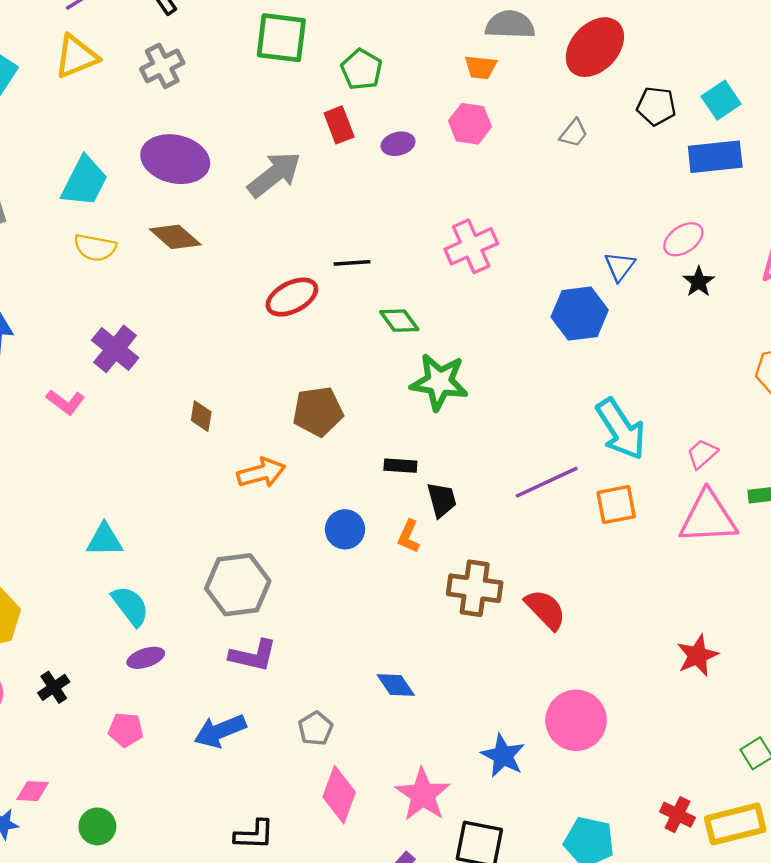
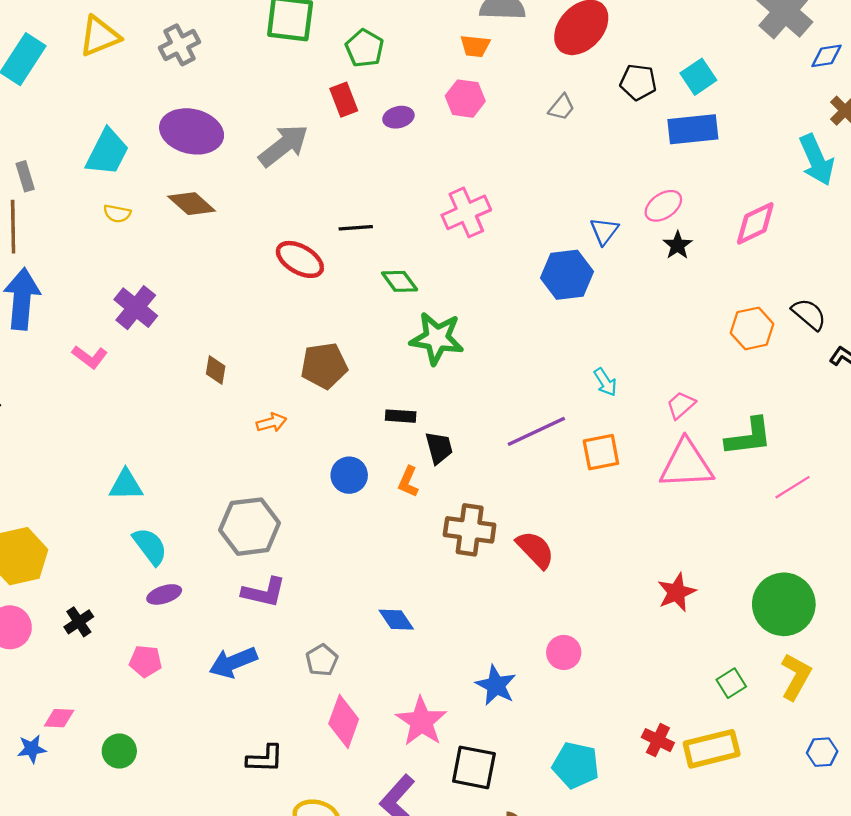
yellow semicircle: (95, 248) -> (117, 214), size x0.7
red ellipse: (292, 297) -> (300, 259), turned 57
cyan arrow: (621, 429) -> (605, 382), size x0.5
orange arrow: (261, 473) -> (271, 423), size x0.7
pink circle: (576, 720) -> (564, 652), size x0.6

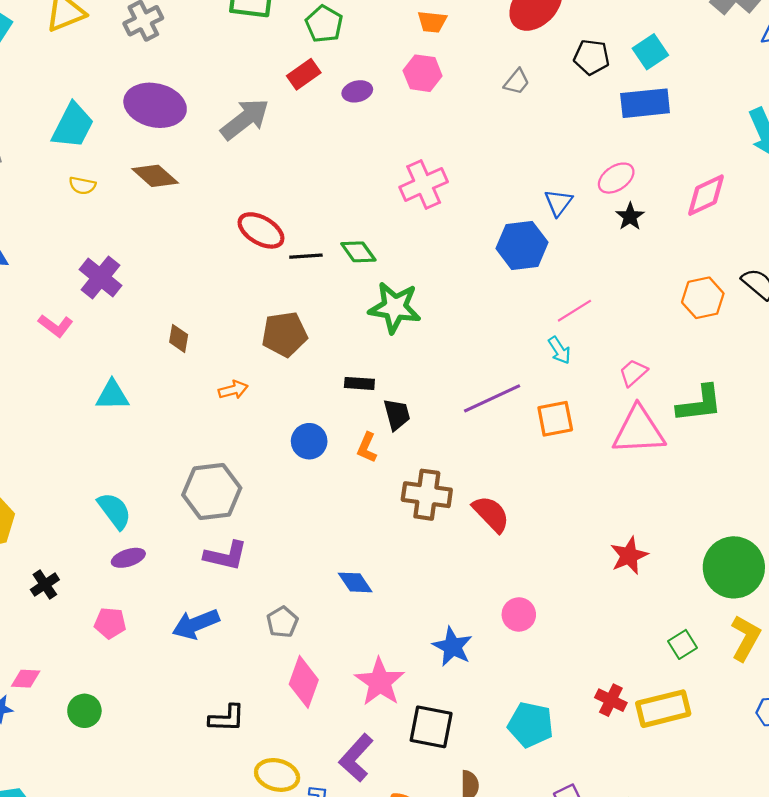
red rectangle: (344, 100) -> (304, 74), turned 76
black line: (356, 228) -> (306, 256), moved
cyan triangle: (126, 485) -> (112, 395), moved
pink line: (793, 487) -> (574, 311), moved

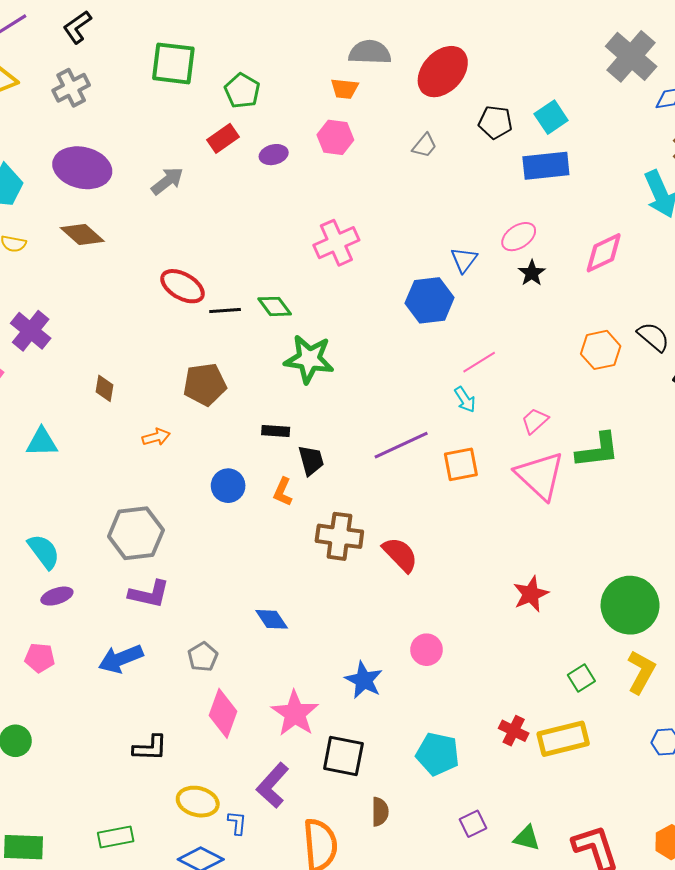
gray arrow: (245, 119) -> (167, 181), size x0.7
pink triangle: (639, 430) -> (540, 476), turned 46

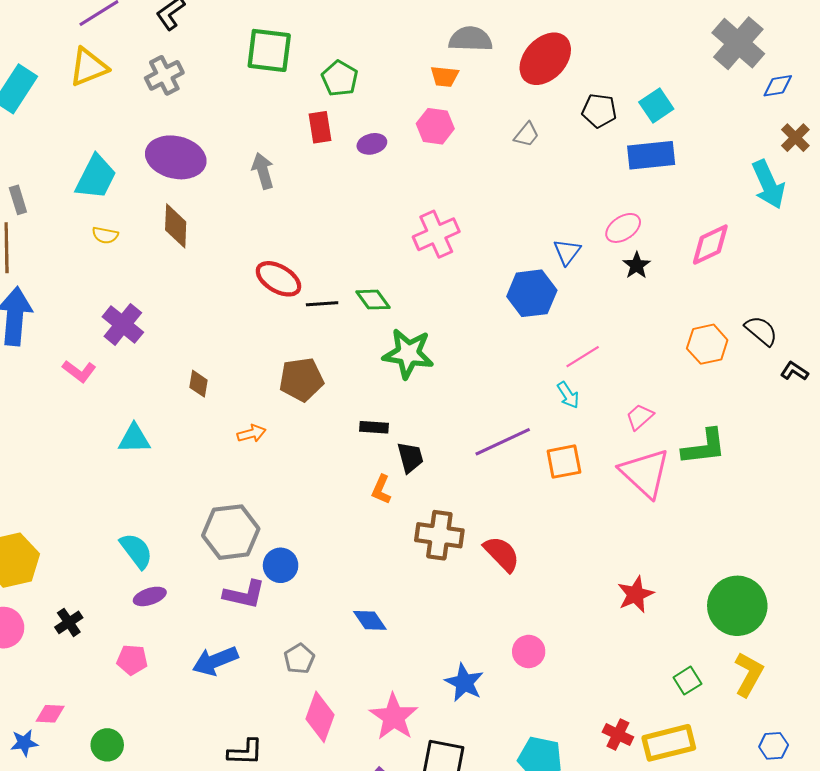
red rectangle: (223, 138) -> (320, 127), turned -64
gray arrow: (167, 181) -> (263, 171), turned -68
brown diamond: (82, 235) -> (176, 226), turned 51
blue circle: (228, 486) -> (281, 565), moved

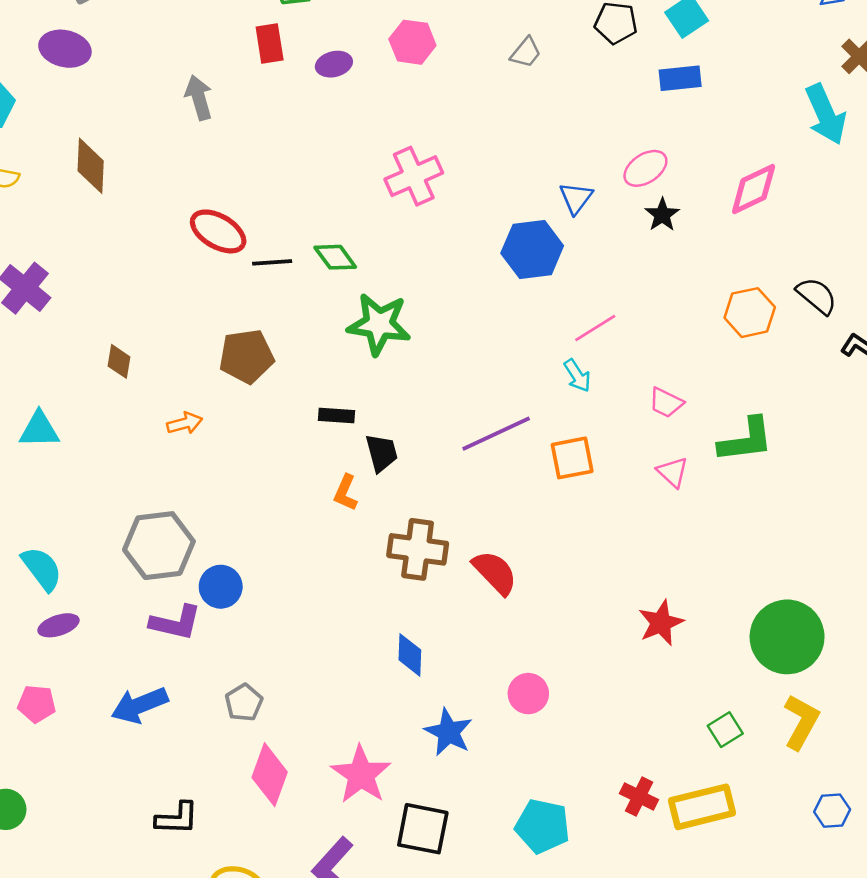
blue rectangle: (651, 155) -> (680, 78), size x0.7
purple ellipse: (176, 157) -> (65, 49), moved, size x0.7
pink trapezoid: (640, 417) -> (666, 403), turned -112
pink triangle: (645, 473) -> (672, 472), size x0.5
blue diamond: (370, 620) -> (410, 655), moved, turned 36

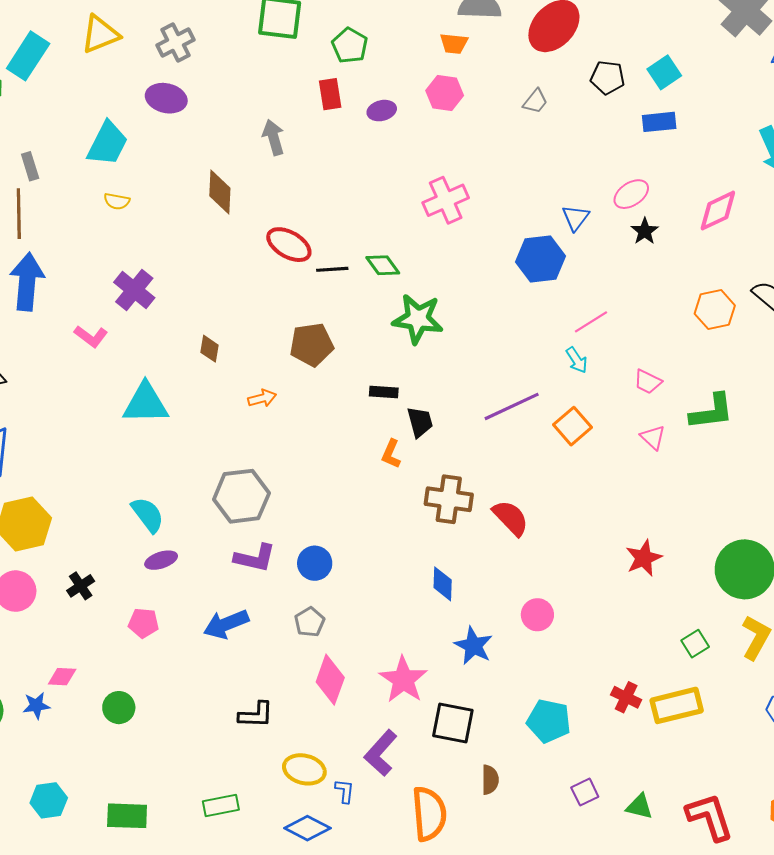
brown diamond: (91, 166) -> (220, 192), moved
cyan triangle: (39, 430) -> (146, 403), size x1.4
orange square: (572, 458) -> (572, 426), turned -30
blue circle: (221, 587) -> (315, 563), moved

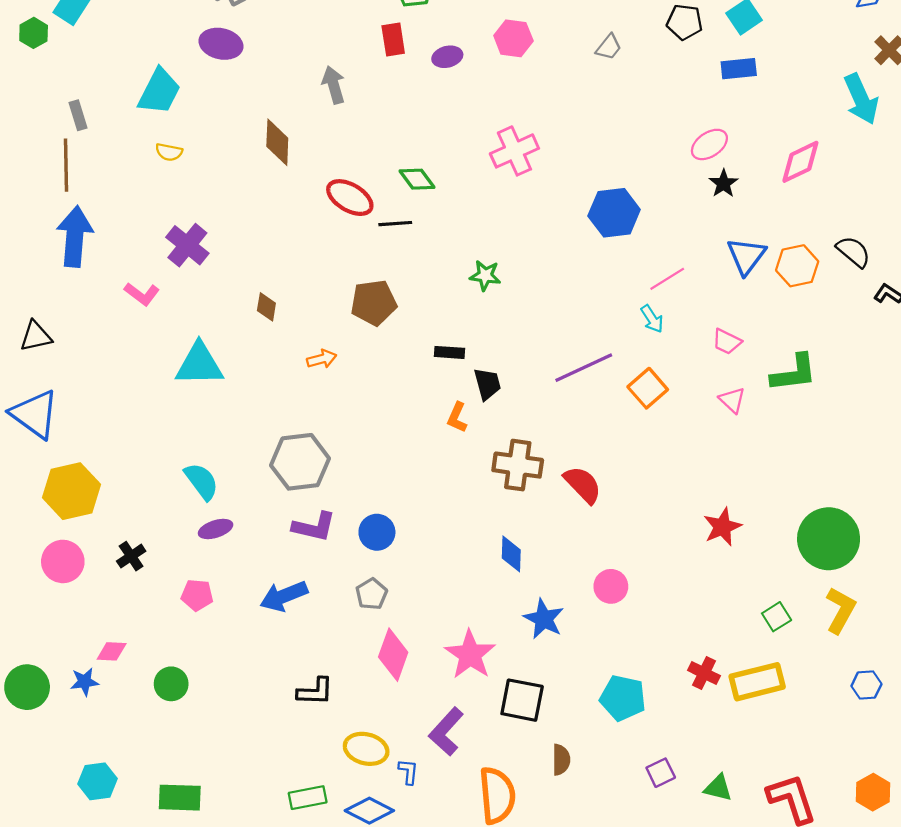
blue triangle: (576, 218) -> (746, 256), moved, size x1.4
green diamond: (383, 265) -> (417, 179), moved
green star: (418, 319) -> (485, 276), size x0.6
green rectangle: (221, 806) -> (308, 798), moved

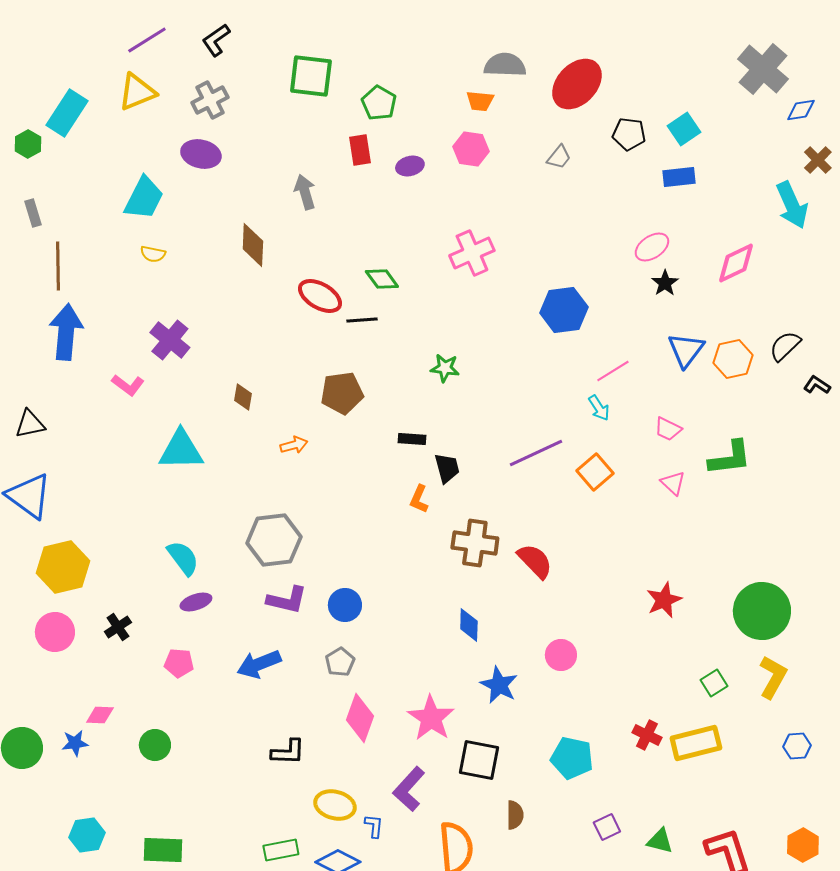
gray rectangle: (78, 115) -> (33, 213), moved
black semicircle: (853, 252) -> (785, 346), turned -84

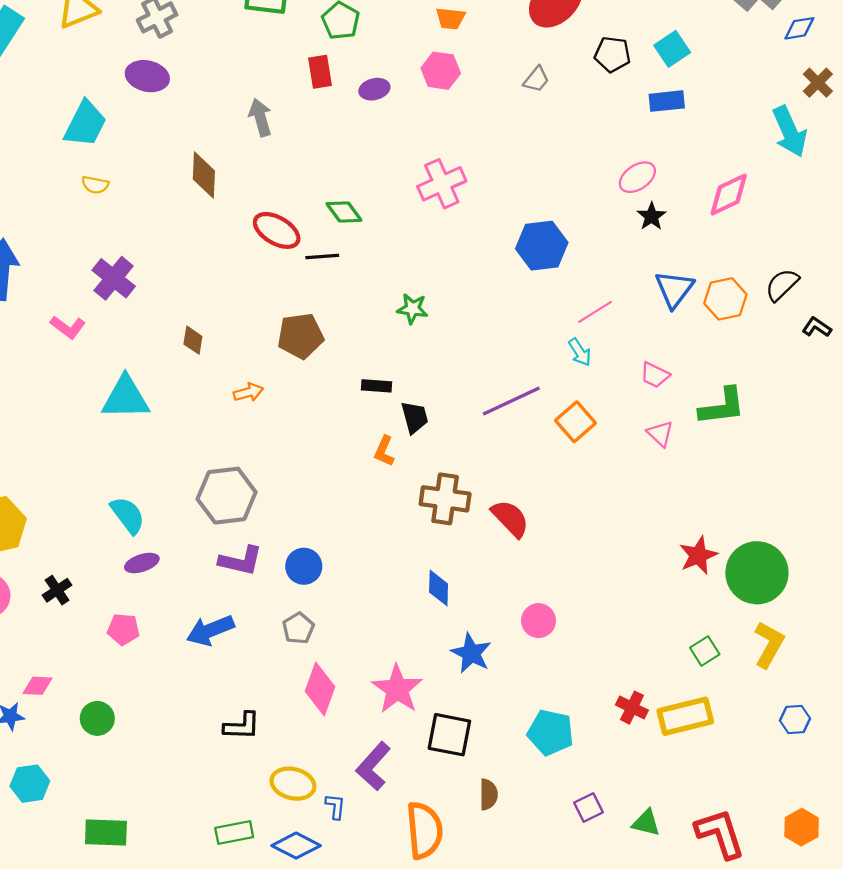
red star: (664, 600) -> (698, 555), moved
cyan hexagon: (87, 835) -> (30, 784), moved

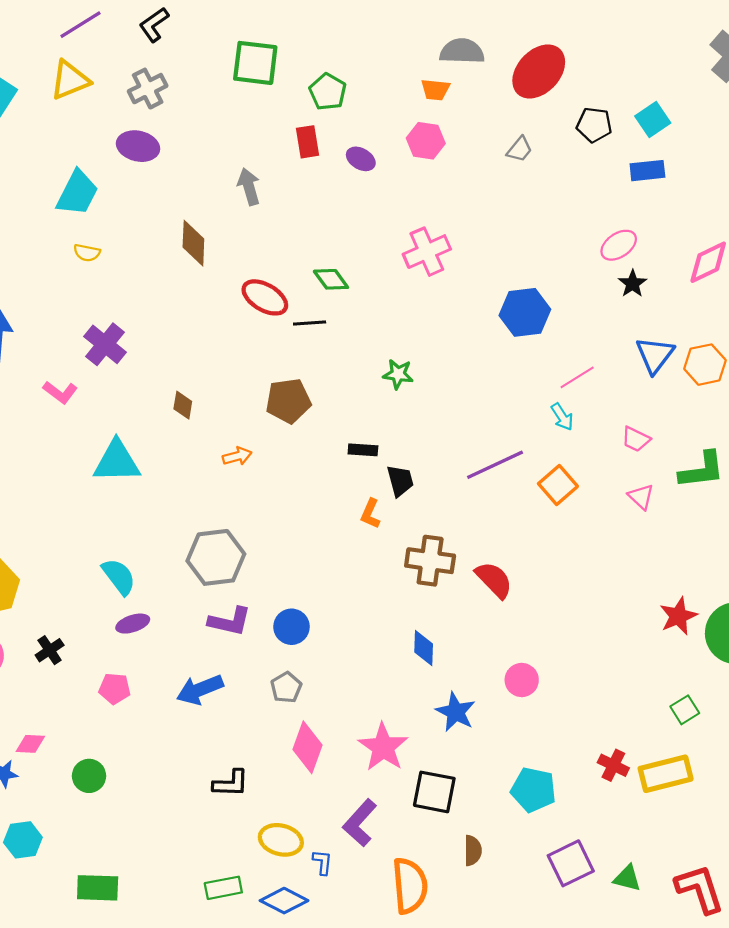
purple ellipse: (374, 89) -> (361, 159), turned 44
purple square: (589, 808) -> (571, 863), size x1.6

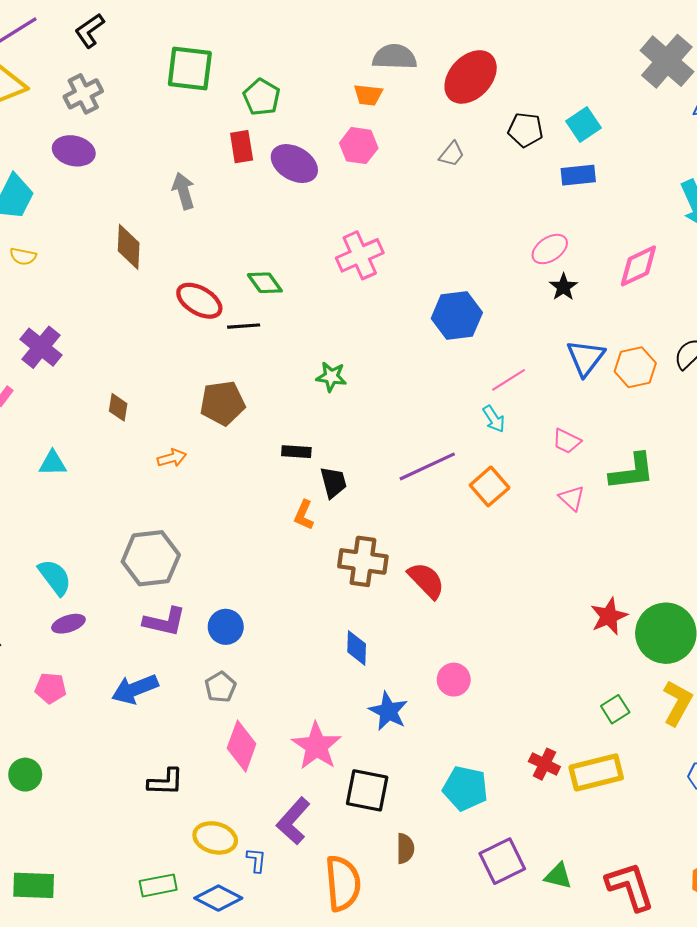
purple ellipse: (361, 159) -> (294, 164), size x1.6
cyan triangle: (117, 462) -> (53, 463), size x0.6

